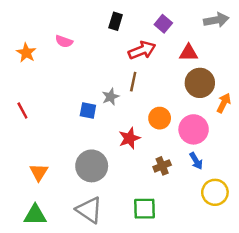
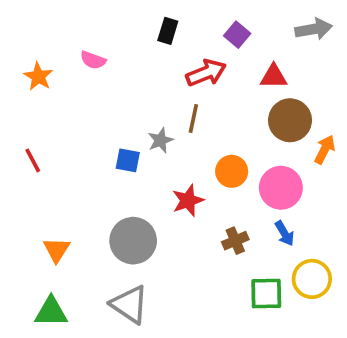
green square: (144, 209) -> (266, 294), moved

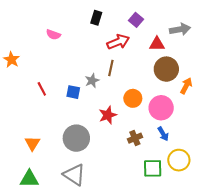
gray arrow: (314, 29) -> (180, 29), moved
orange star: (38, 76) -> (11, 60), moved
red line: (33, 160) -> (42, 89), moved

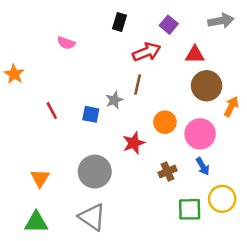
gray arrow: (180, 29) -> (221, 21), moved

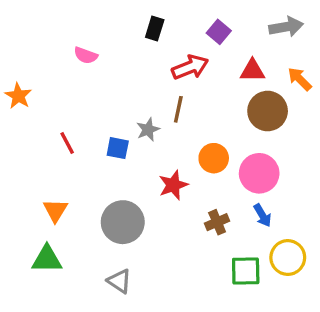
orange arrow: (231, 107) -> (300, 79), moved, turned -72
orange triangle: (40, 178) -> (55, 210), moved
gray triangle: (92, 217) -> (119, 281), size x0.7
green triangle: (36, 222) -> (47, 259), moved

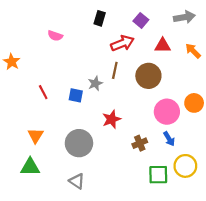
brown circle: (268, 111) -> (148, 76), moved
orange circle: (214, 158) -> (194, 103), moved

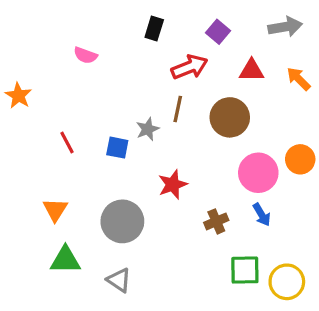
yellow circle: (185, 166) -> (287, 282), moved
green triangle: (30, 167) -> (65, 260), moved

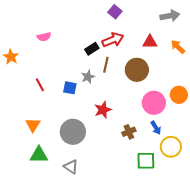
black rectangle: (154, 28) -> (92, 49), moved, turned 40
purple square: (218, 32) -> (115, 12), moved
pink semicircle: (85, 55) -> (44, 37), moved, turned -32
yellow circle: (287, 282) -> (171, 147), moved

